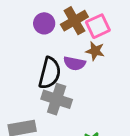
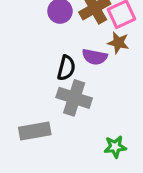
black semicircle: (50, 73) -> (66, 68), size x0.7

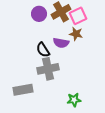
black semicircle: (66, 68) -> (43, 50), turned 133
gray cross: (74, 98) -> (48, 69), turned -30

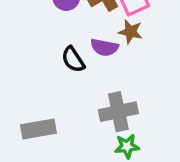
gray cross: (48, 69) -> (118, 112), moved

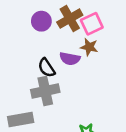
gray cross: (118, 112) -> (45, 91), moved

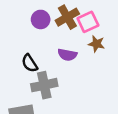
brown star: (89, 47) -> (96, 44), moved
black semicircle: (47, 68) -> (30, 63), moved

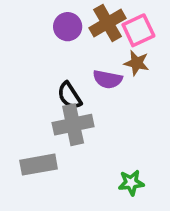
brown star: (96, 44) -> (137, 63), moved
black semicircle: (30, 63) -> (69, 96), moved

